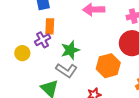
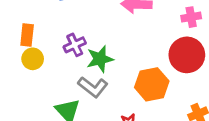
orange rectangle: (50, 26) -> (27, 35), moved
purple cross: (43, 40) -> (75, 45), moved

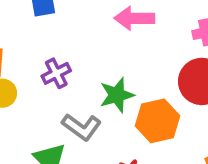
green star: (100, 59) -> (117, 95), moved

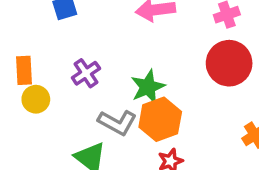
orange hexagon: (157, 121) -> (160, 119), moved

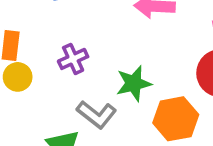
orange hexagon: (160, 119) -> (176, 119), moved

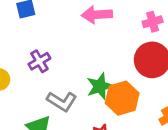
green star: (134, 83) -> (100, 86), moved

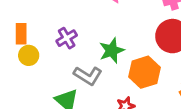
green star: (100, 86) -> (112, 51), moved

